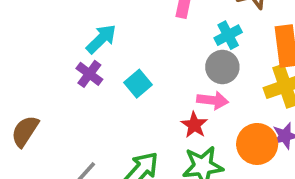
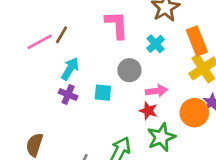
gray circle: (222, 67) -> (129, 70), moved
cyan square: (138, 84) -> (103, 93), turned -30

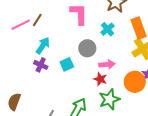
cyan square: (103, 93) -> (67, 64), turned -32

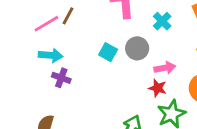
cyan arrow: (43, 46) -> (51, 55), moved, turned 66
cyan square: (67, 64) -> (108, 52), moved, turned -32
purple cross: (41, 65) -> (61, 78), moved

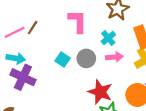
pink arrow: (165, 68) -> (114, 57), moved
purple cross: (61, 78) -> (23, 77), size x1.6
red star: (158, 88) -> (100, 92), size x1.6

